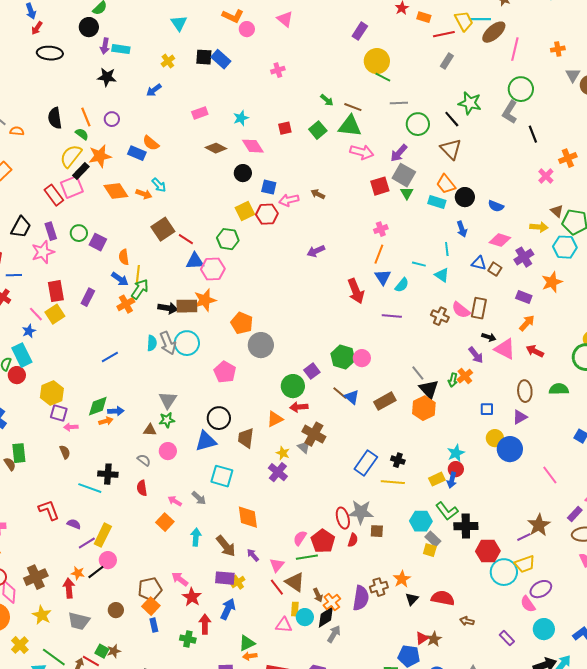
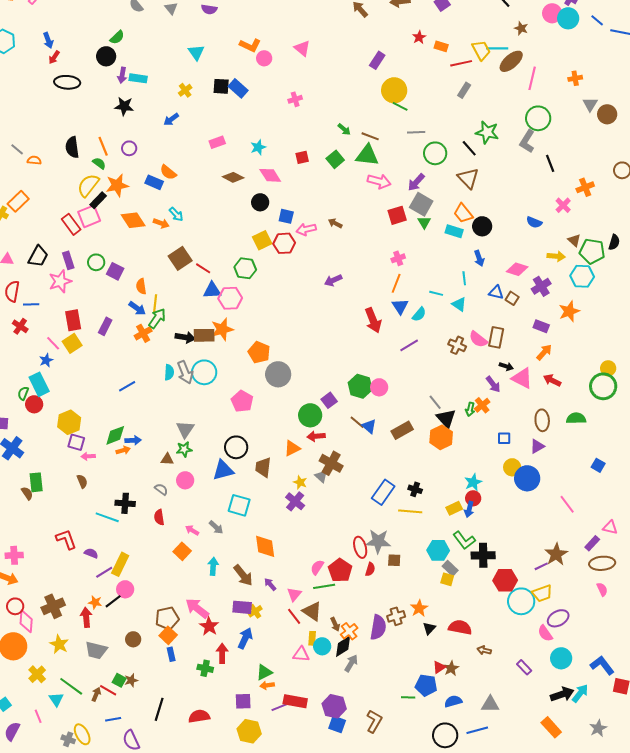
blue semicircle: (496, 206) -> (534, 222), moved
purple line: (392, 316) -> (409, 345), turned -36
pink arrow: (180, 579) -> (197, 608), size x1.4

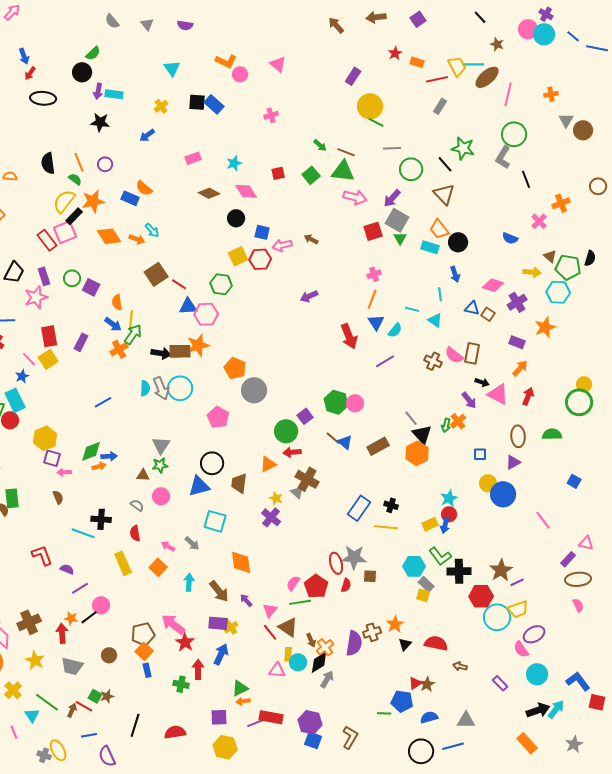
red arrow: (552, 380) -> (528, 396), turned 84
brown star: (556, 554) -> (501, 570), moved
yellow rectangle: (120, 564) -> (123, 563), moved, turned -50

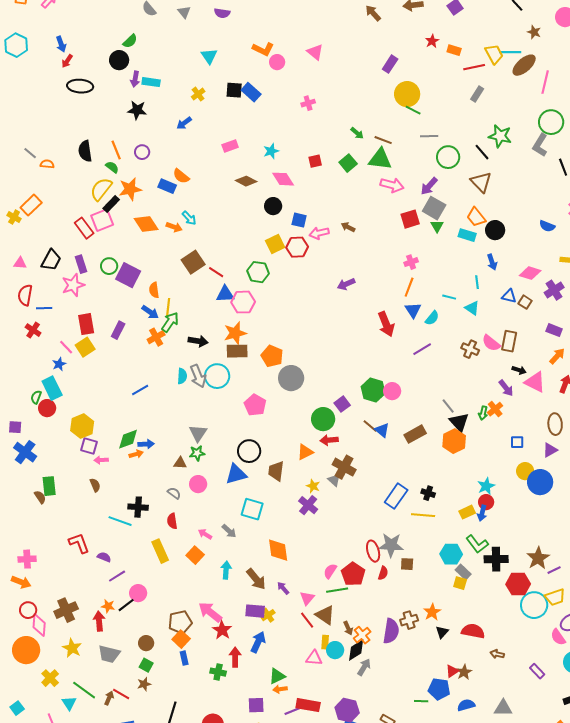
purple square: (91, 287) -> (128, 275), size x1.4
brown rectangle: (180, 351) -> (237, 351), moved
green square: (95, 696) -> (146, 665), moved

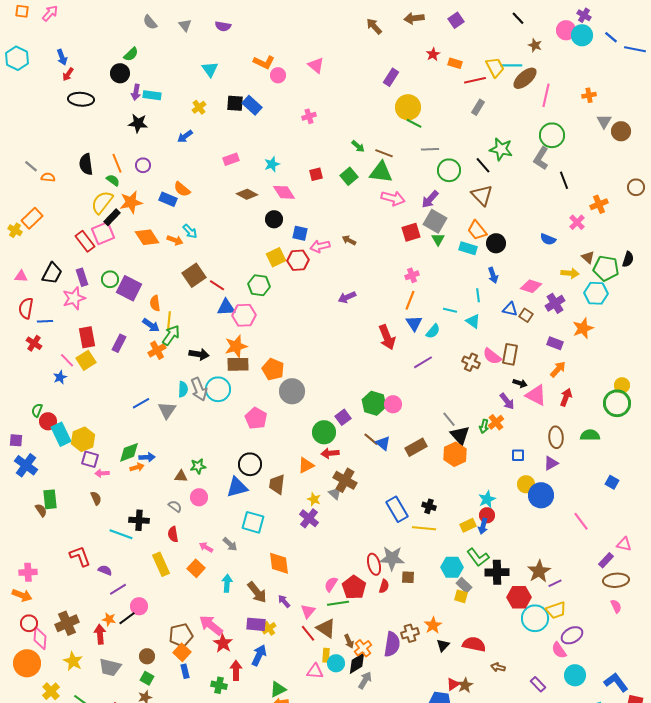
cyan rectangle: (52, 388) -> (61, 434), moved
gray triangle: (198, 433) -> (167, 410), moved
blue rectangle: (396, 496) -> (397, 509), turned -65

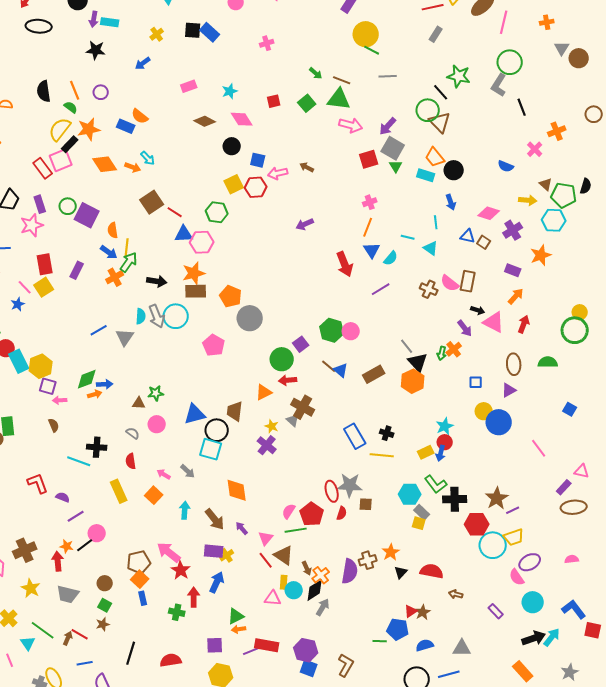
green circle: (449, 170) -> (428, 110), moved
black circle: (250, 464) -> (217, 430), moved
pink semicircle: (616, 606) -> (572, 559), moved, turned -72

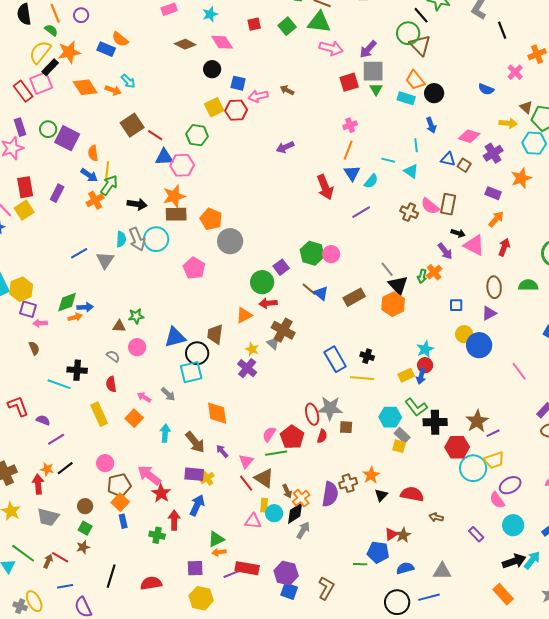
gray square: (393, 148) -> (373, 71), turned -30
cyan square: (211, 449) -> (191, 372), turned -30
pink circle: (97, 533) -> (105, 463), moved

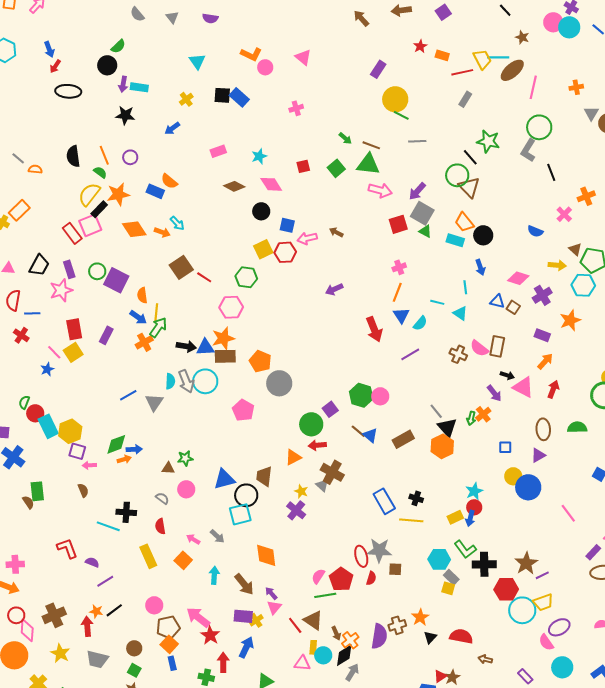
gray square: (373, 71) -> (422, 213), turned 30
green triangle: (376, 89) -> (425, 231), turned -32
blue triangle: (164, 157) -> (205, 347), moved
pink triangle: (246, 461) -> (274, 607), moved

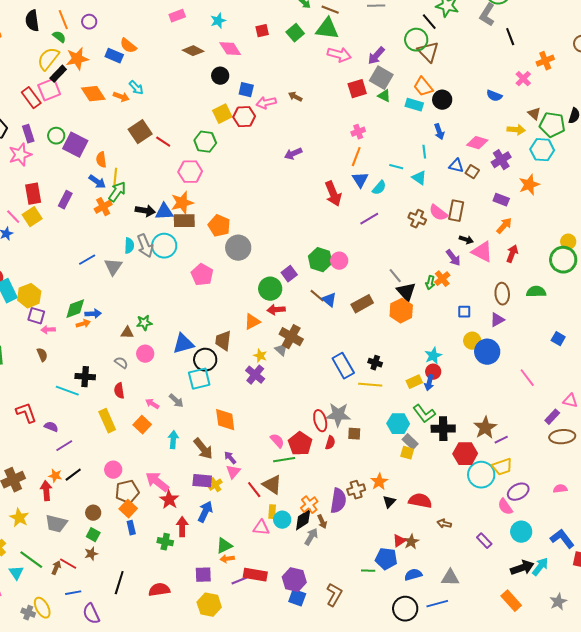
pink semicircle: (318, 576) -> (277, 441), turned 105
brown arrow: (336, 633) -> (322, 522), moved

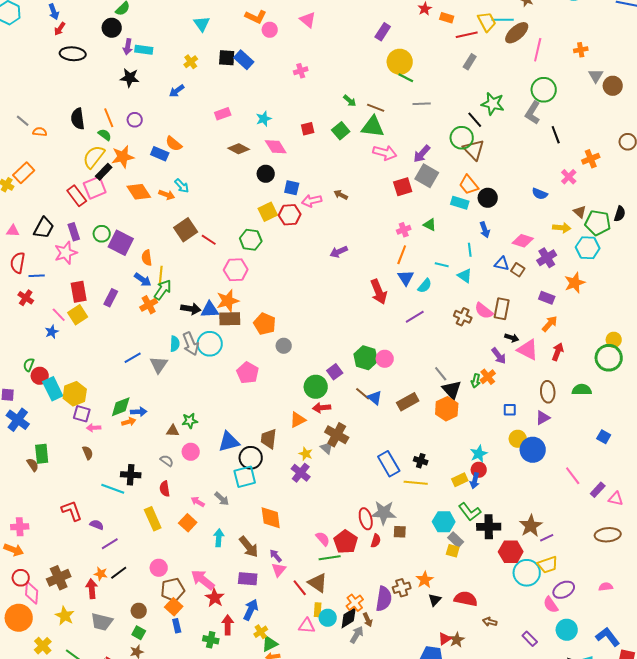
green triangle: (384, 96) -> (430, 225), moved
gray circle: (238, 248) -> (284, 346), size x0.6
purple rectangle: (552, 417) -> (598, 490), moved
yellow cross: (215, 485) -> (261, 632), moved

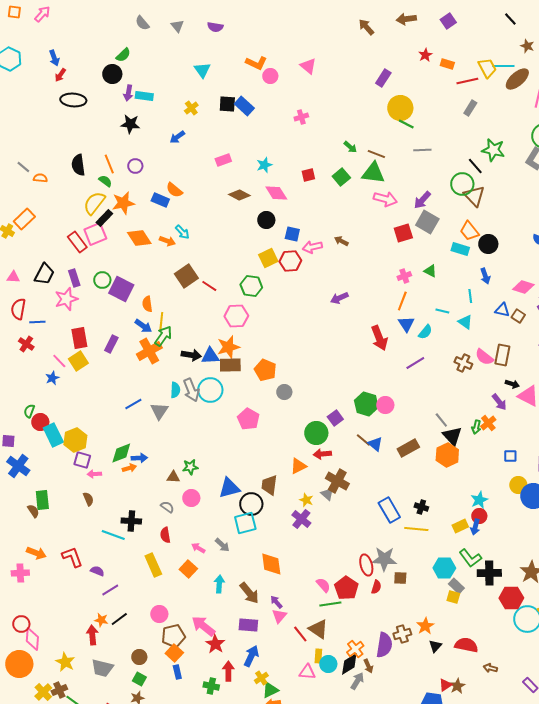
orange cross: (149, 305) -> (149, 351), size x1.4
orange arrow: (14, 550) -> (36, 553), moved
brown cross: (59, 578) -> (59, 690), moved, size x0.7

